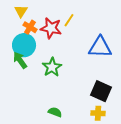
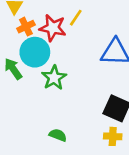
orange cross: (30, 27) -> (26, 27), turned 32
cyan circle: (24, 45) -> (35, 52), moved

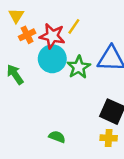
cyan circle: (35, 52) -> (52, 59), moved
green star: (54, 78) -> (79, 67), moved

